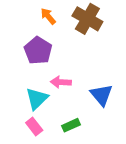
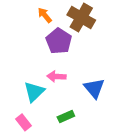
purple pentagon: (38, 50) -> (59, 41), moved
pink rectangle: (34, 126) -> (23, 122), moved

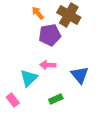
purple pentagon: (59, 41) -> (50, 35), turned 30
pink rectangle: (23, 122) -> (13, 100), moved

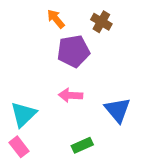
brown cross: (69, 15) -> (101, 22), size x0.6
cyan triangle: (29, 78) -> (23, 114), moved

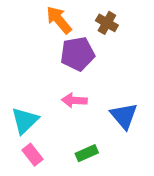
orange arrow: (56, 19) -> (59, 20), size x1.4
pink rectangle: (19, 147) -> (33, 155), moved

